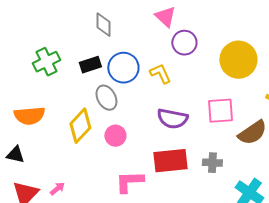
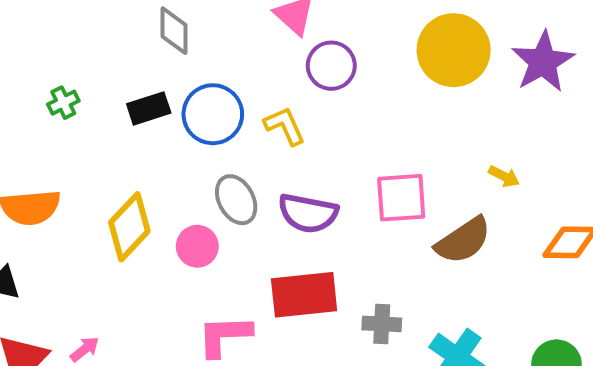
yellow circle: (238, 60) -> (454, 50), moved
green cross: (46, 62) -> (63, 103), size x0.6
gray ellipse: (106, 98) -> (236, 200), moved
gray cross: (212, 163) -> (382, 324), moved

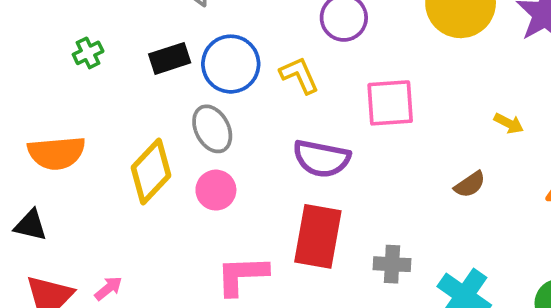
pink square: (401, 198) -> (390, 103), moved
gray ellipse: (236, 200) -> (212, 129), moved
brown semicircle: (463, 240) -> (470, 184), size x0.6
red rectangle: (304, 295) -> (318, 236), turned -74

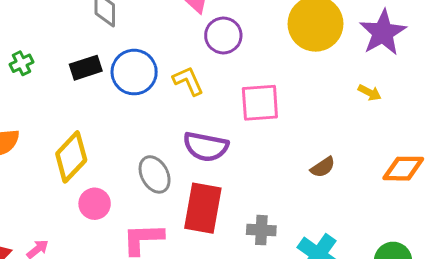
yellow arrow: (509, 123) -> (370, 93), moved
gray ellipse: (212, 129) -> (155, 174), moved
pink circle: (216, 190) -> (95, 204), moved

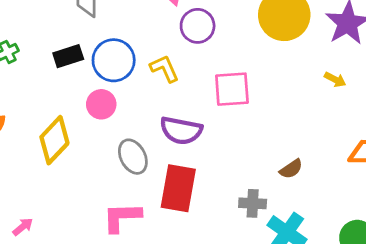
brown semicircle: (323, 167) -> (291, 169), moved
pink circle: (95, 204) -> (101, 104), moved
gray cross: (261, 230) -> (253, 203), moved

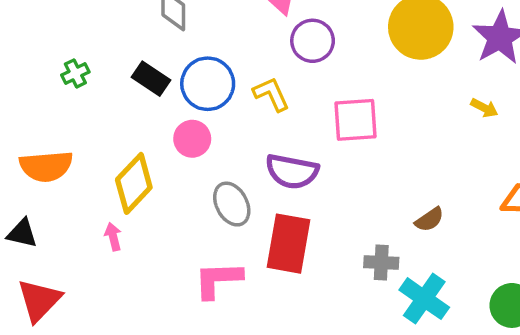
black rectangle: (68, 56) -> (151, 79), turned 52
pink arrow: (23, 227) -> (113, 237), moved, turned -65

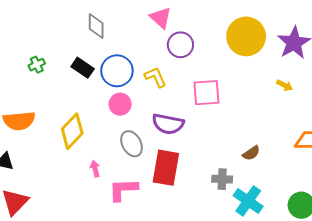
pink circle: (192, 139) -> (120, 104), moved
pink arrow: (113, 237) -> (95, 169), moved

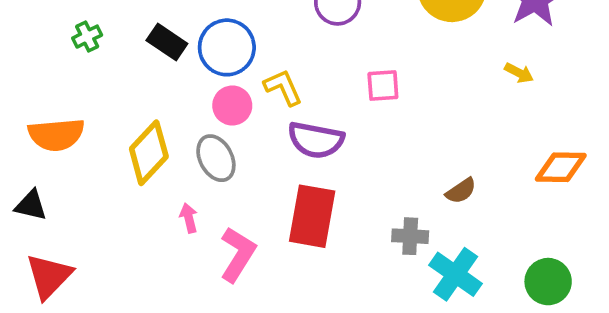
yellow L-shape: (155, 77) -> (283, 87), moved
pink square: (206, 93) -> (383, 86), size x0.7
gray ellipse: (132, 144) -> (216, 158), moved
pink L-shape: (123, 190) -> (238, 254), turned 124

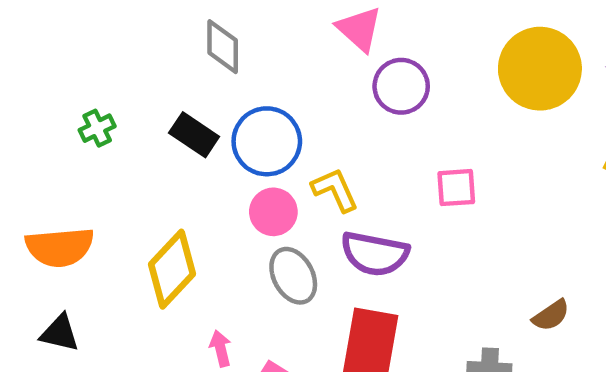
gray ellipse: (216, 158) -> (293, 276), moved
black triangle: (31, 205) -> (60, 333), moved

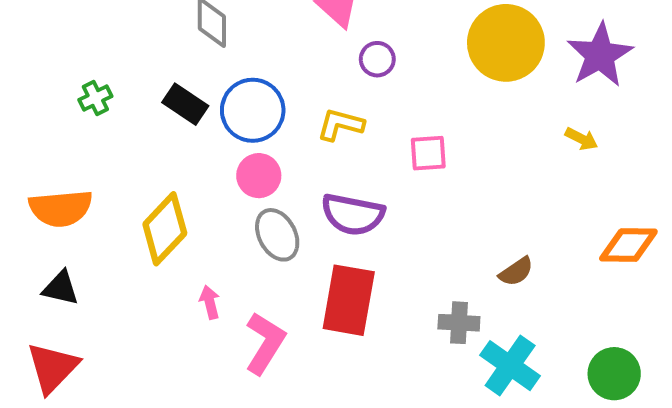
purple circle: (401, 86) -> (377, 59), size x0.7
yellow L-shape: (335, 190) -> (340, 125), moved, turned -51

